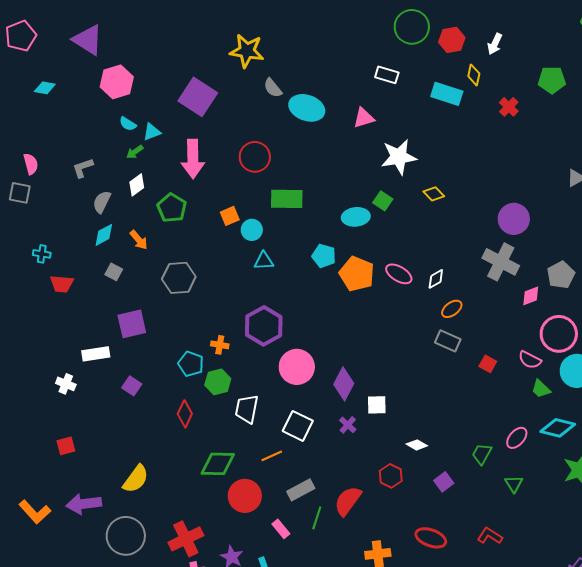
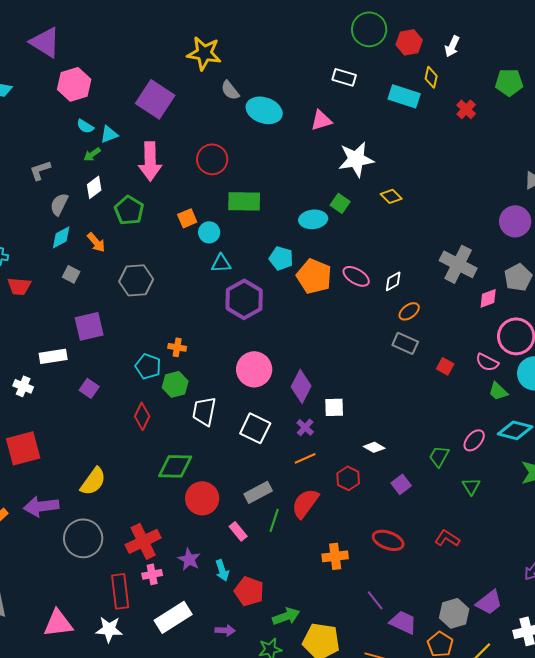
purple circle: (514, 219) -> (515, 221), moved
purple hexagon: (264, 326) -> (244, 299), moved
red square: (66, 446) -> (23, 448), size x1.8
orange line: (272, 456) -> (305, 458), moved

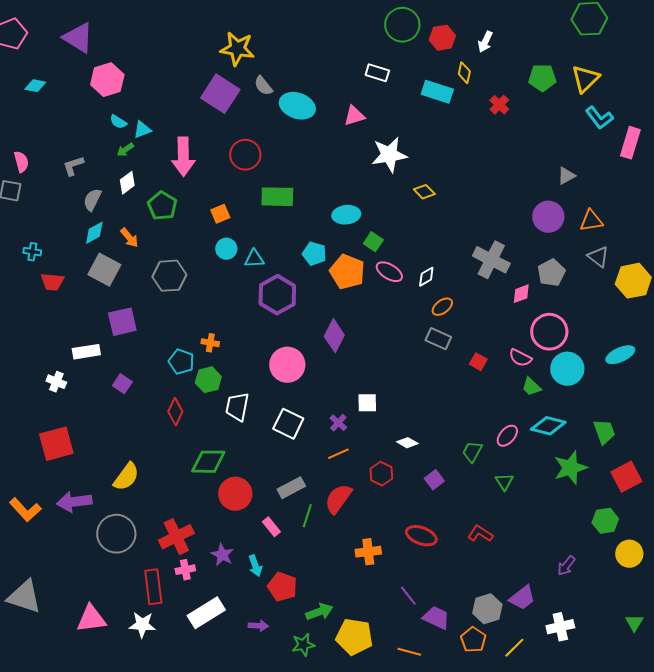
purple square: (155, 99) -> (220, 94), moved
green square: (340, 203) -> (373, 242), moved
cyan circle: (209, 232) -> (226, 249), moved
gray square: (71, 274) -> (104, 270), size x1.8
purple diamond: (301, 386) -> (334, 336), moved

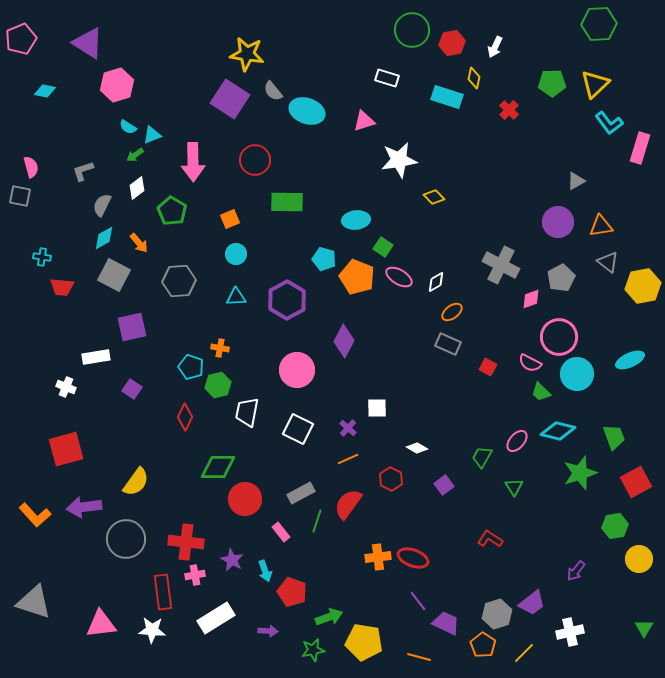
cyan triangle: (254, 259) -> (236, 297), moved
red ellipse: (421, 536) -> (413, 558), moved
red cross: (176, 537) -> (186, 542), turned 32

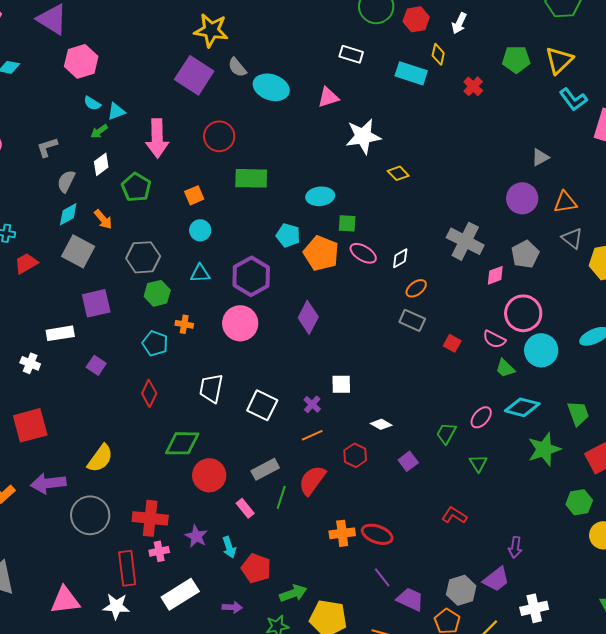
green square: (383, 247) -> (347, 223), turned -30
red trapezoid: (62, 287) -> (26, 263), turned 145
pink circle: (297, 370) -> (240, 323), moved
green hexagon: (218, 385) -> (157, 293), moved
purple arrow: (576, 571) -> (515, 547), moved, turned -30

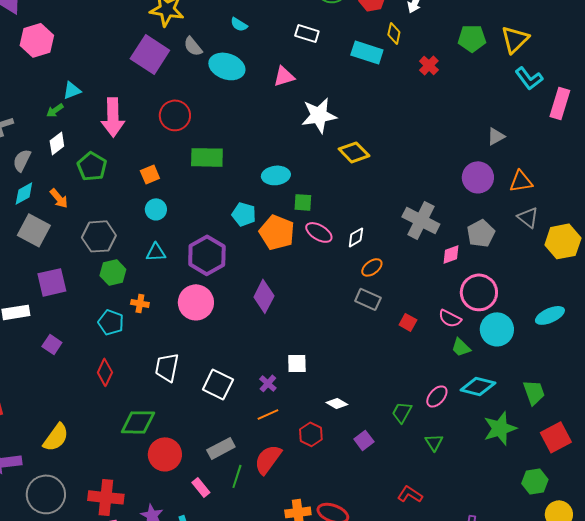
cyan semicircle: (92, 103) -> (239, 24), moved
yellow diamond: (398, 173) -> (354, 152), size x1.4

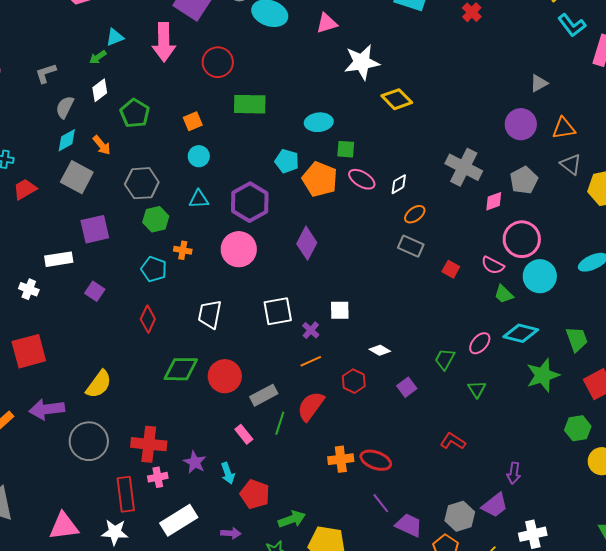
pink arrow: (113, 117) -> (164, 42), moved
white square: (218, 384) -> (278, 311), moved, turned -36
red circle: (165, 454) -> (225, 376), moved

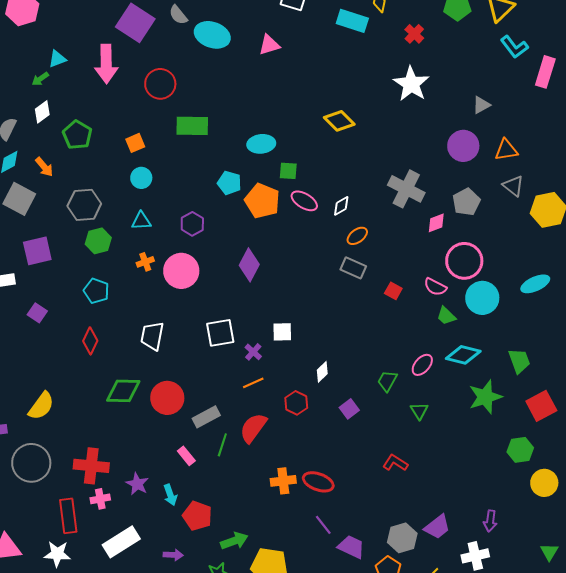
white star: (362, 62) -> (411, 84), moved, turned -30
purple hexagon: (250, 202) -> (192, 224), size x0.6
orange cross: (183, 250) -> (145, 262), moved, turned -30
white diamond: (380, 350) -> (322, 372), turned -75
purple arrow: (514, 473) -> (490, 521), moved

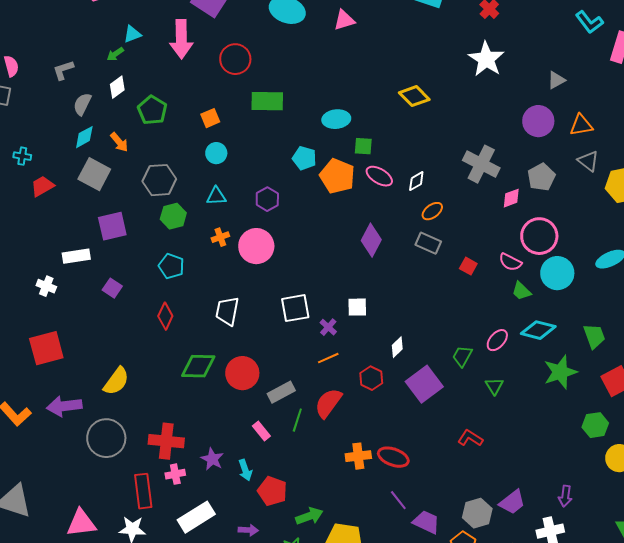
purple diamond: (249, 265) -> (371, 240), moved
purple square: (349, 409) -> (424, 384), size x1.8

